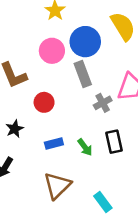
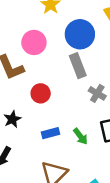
pink circle: (52, 51) -> (34, 42), moved
gray cross: (103, 103) -> (97, 93), turned -30

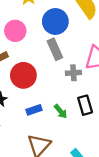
red circle: (41, 93) -> (23, 75), size x1.5
gray cross: (97, 93) -> (73, 73), turned -32

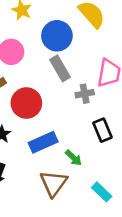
blue rectangle: (34, 110) -> (43, 142), size x1.5
green arrow: (61, 111) -> (74, 158), moved

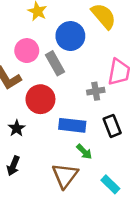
gray rectangle: (60, 68) -> (55, 63), moved
blue rectangle: (43, 142) -> (72, 125), moved, turned 30

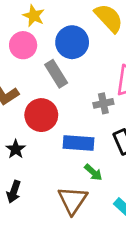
pink circle: (27, 51) -> (23, 45), moved

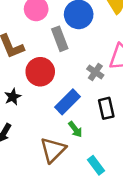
gray cross: (103, 103) -> (95, 72), turned 35
blue rectangle: (78, 143) -> (67, 102), turned -60

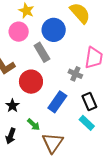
green arrow: (75, 129) -> (34, 125), moved
cyan rectangle: (96, 165) -> (87, 123), moved

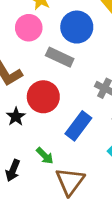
gray rectangle: (42, 52) -> (60, 57), turned -36
black star: (12, 106) -> (16, 117), moved

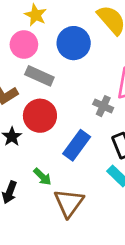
gray rectangle: (60, 57) -> (39, 76), moved

